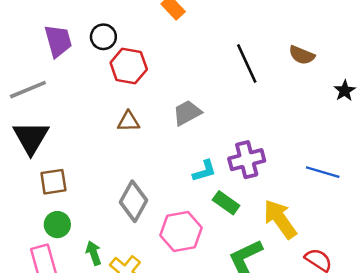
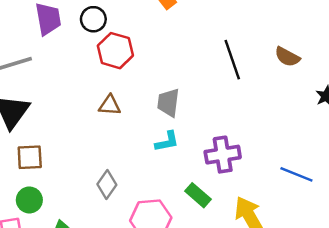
gray trapezoid: (187, 113) -> (168, 103), turned -60
cyan L-shape: (204, 171) -> (167, 142), moved
gray diamond: (133, 201) -> (107, 184), size x0.7

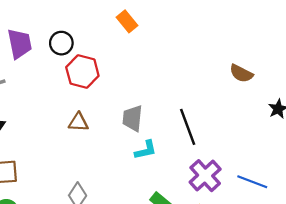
black line: (232, 60) -> (188, 127), moved
cyan L-shape: (167, 142) -> (146, 150), moved
purple cross: (223, 155) -> (205, 176), moved, turned -32

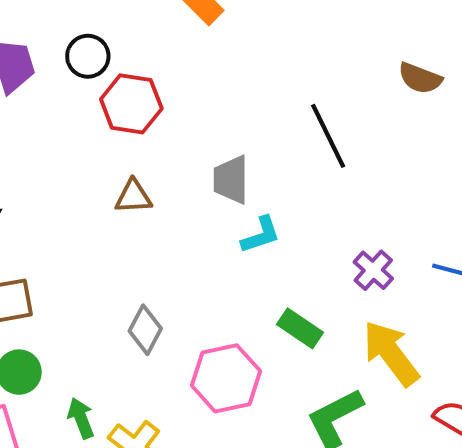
black line: (188, 127) -> (328, 136), moved
purple cross: (205, 176) -> (373, 270), size x0.7

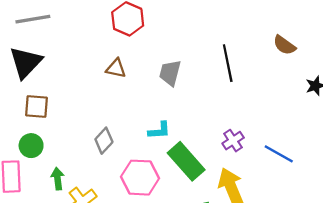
cyan L-shape: (261, 235) -> (159, 130), moved
green rectangle: (300, 328) -> (186, 161), size x1.6

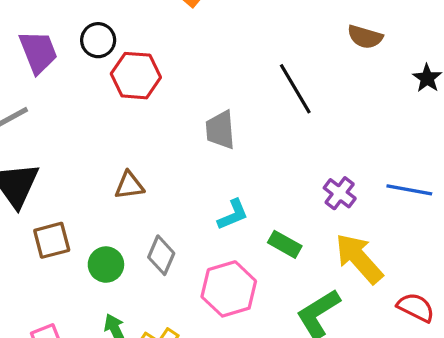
brown triangle: (116, 68) -> (129, 185), moved
green circle: (31, 146) -> (106, 265), moved
green rectangle: (186, 161) -> (285, 244), size x0.6

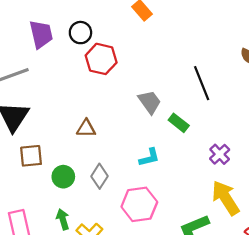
gray trapezoid: (220, 130) -> (150, 102), turned 140
green rectangle: (285, 244) -> (179, 123), moved

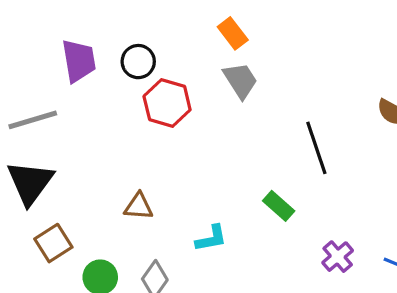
gray trapezoid: (150, 102) -> (240, 80), moved
brown square: (31, 156) -> (53, 243), turned -30
cyan L-shape: (149, 157) -> (211, 238), moved

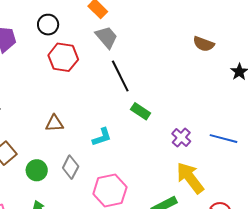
black circle: (138, 62) -> (48, 25), moved
black line: (316, 148) -> (120, 76), moved

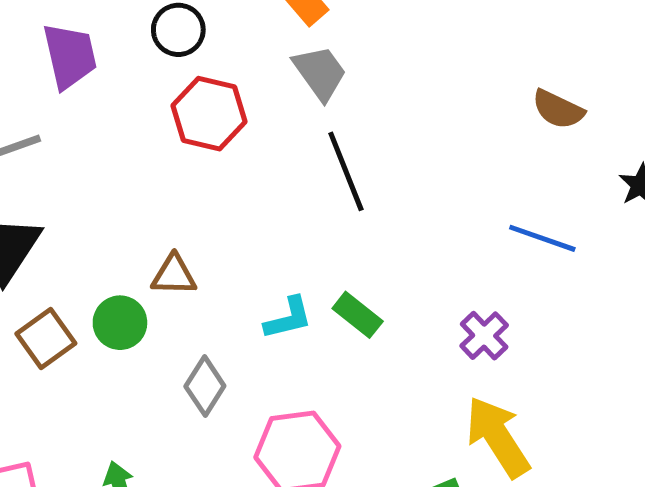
green rectangle: (141, 111) -> (358, 315), moved
blue line: (224, 139) -> (542, 238), moved
green circle: (37, 170) -> (120, 323), moved

